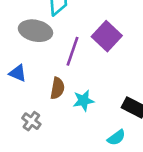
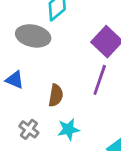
purple line: (73, 51) -> (100, 80), moved
cyan star: (83, 101) -> (69, 129), moved

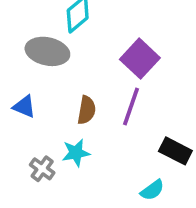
brown semicircle: (56, 95) -> (87, 110), moved
cyan star: (69, 129) -> (76, 153), moved

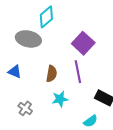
purple line: (131, 107) -> (78, 72), turned -30
cyan star: (76, 153) -> (60, 99), moved

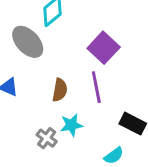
gray ellipse: (28, 39) -> (28, 42), turned 35
gray cross: (25, 108) -> (47, 138), moved

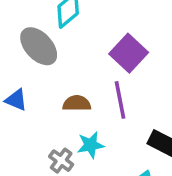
brown semicircle: (60, 90) -> (77, 103), turned -100

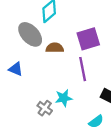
purple square: (129, 53) -> (88, 39), turned 30
brown semicircle: (77, 103) -> (55, 48), moved

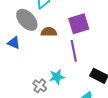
blue triangle: (16, 69) -> (14, 43), moved

